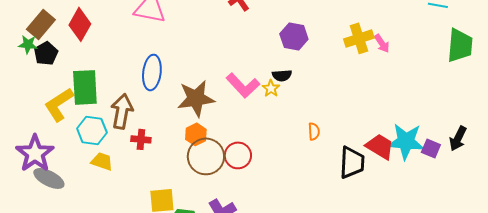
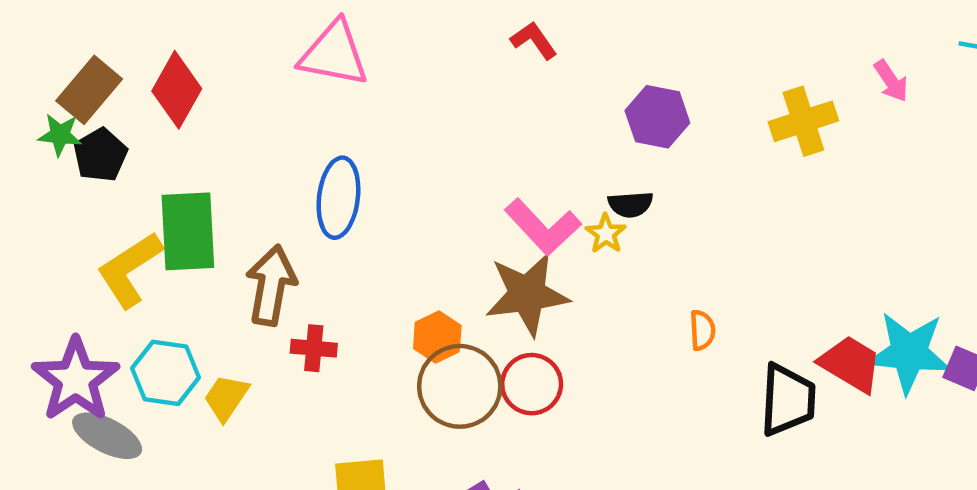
pink arrow: (382, 43) -> (891, 81), moved
brown star: (196, 98) -> (527, 294), moved
cyan hexagon: (92, 130) -> (165, 373), moved
yellow trapezoid: (102, 161) -> (226, 398), turned -75

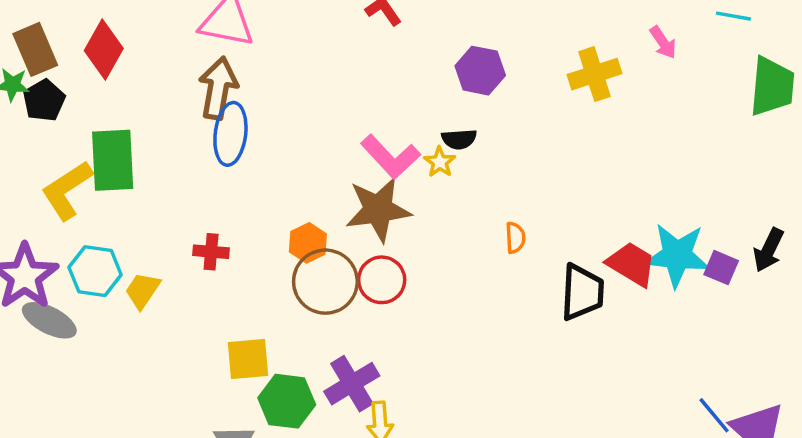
brown rectangle: (89, 90) -> (35, 49), turned -63
brown arrow: (271, 285) -> (218, 88), moved

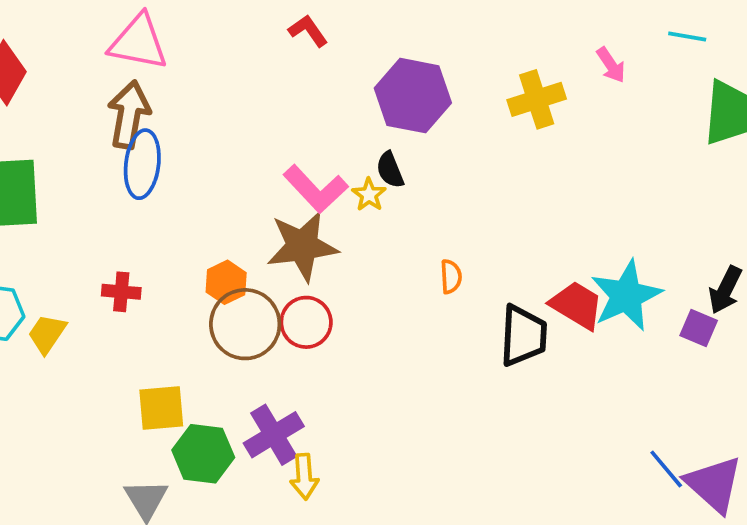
purple hexagon: (480, 71) -> (413, 96), size x1.4
black semicircle: (459, 139) -> (390, 170), turned 72
cyan star: (677, 255) -> (626, 296), turned -30
purple square: (721, 268) -> (699, 328), moved

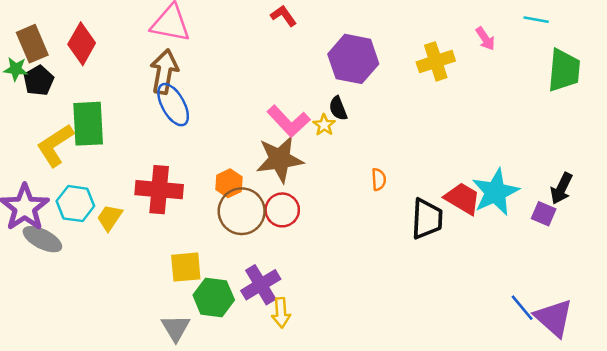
blue ellipse: (142, 164) -> (173, 105), turned -36
red cross: (121, 292) -> (159, 190), size x1.8

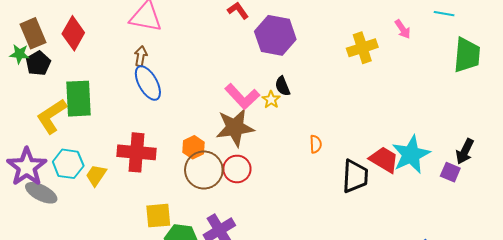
purple hexagon: (353, 59) -> (275, 35), moved
brown arrow: (164, 72) -> (141, 56), size x0.6

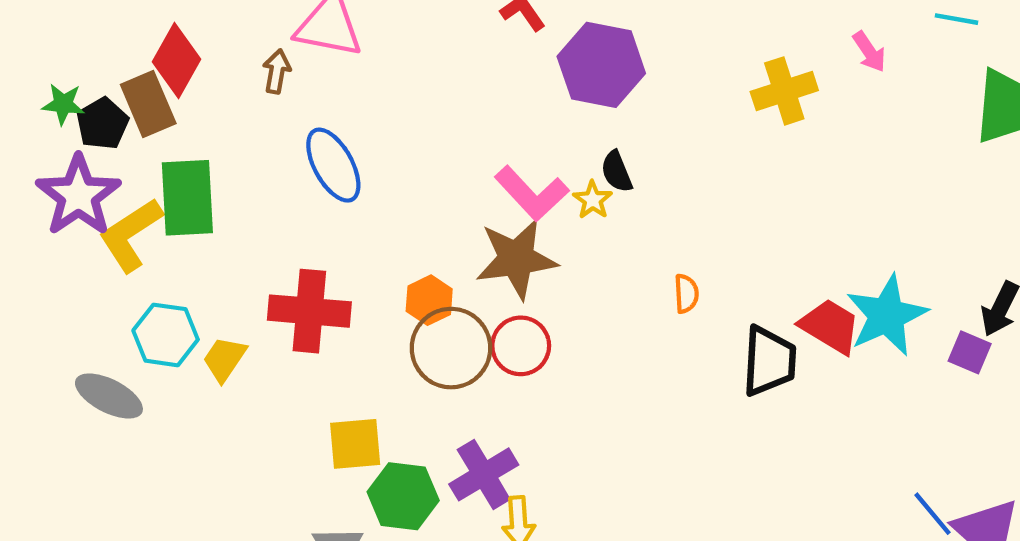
brown rectangle: (33, 33) -> (148, 104), moved
brown arrow: (141, 56) -> (277, 71), moved
purple star: (27, 167) -> (78, 196), moved

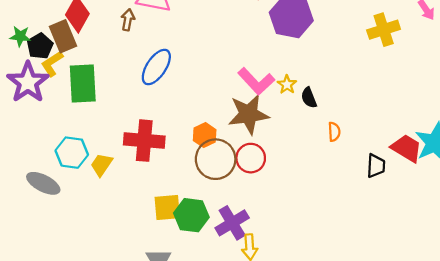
blue ellipse: (333, 165) -> (156, 67), turned 63
black semicircle: (617, 172) -> (309, 98), moved
yellow L-shape: (131, 235) -> (52, 64), moved, size x0.7
black trapezoid: (769, 361) -> (376, 166), size x0.7
green hexagon: (403, 496) -> (191, 215), moved

